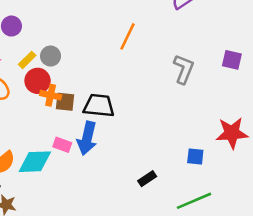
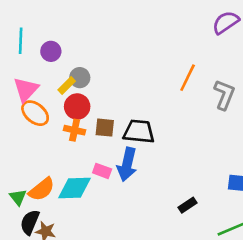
orange line: (128, 36) -> (188, 78), moved
gray circle: (51, 56) -> (80, 78), moved
orange cross: (51, 95) -> (75, 130), moved

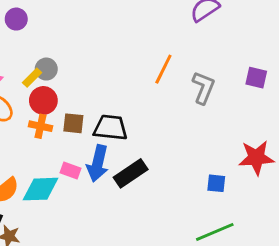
purple circle: (51, 51) -> (16, 19), moved
black rectangle: (188, 205) -> (131, 173), moved, size x1.6

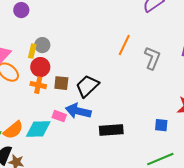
yellow rectangle: (32, 78) -> (32, 51), turned -32
black trapezoid: (111, 128) -> (87, 86), turned -50
blue arrow: (98, 163) -> (78, 111), turned 90
black rectangle: (131, 173) -> (111, 130), moved, turned 30

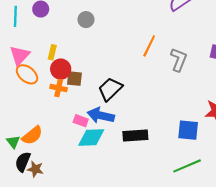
gray circle: (42, 45) -> (86, 20), moved
brown square: (61, 83) -> (74, 79), moved
blue square: (161, 125) -> (188, 130), size x1.5
cyan diamond: (38, 129) -> (91, 138), moved

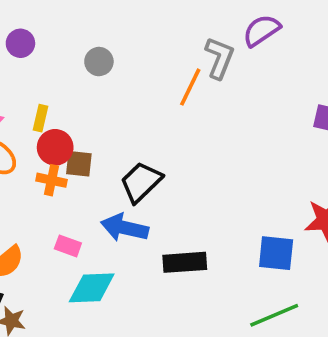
orange line: (149, 46) -> (190, 87), moved
gray L-shape: (179, 60) -> (219, 58), moved
pink rectangle: (81, 121) -> (68, 246), moved
cyan diamond: (91, 138) -> (92, 288), moved

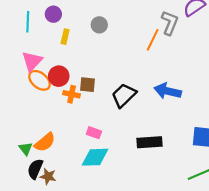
yellow rectangle: (41, 118) -> (65, 37), moved
red circle: (55, 147) -> (59, 76), moved
blue arrow: (125, 228) -> (168, 91), moved
pink rectangle: (68, 246) -> (94, 133), moved

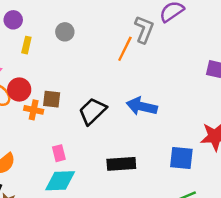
pink rectangle: (94, 133) -> (59, 153), turned 56

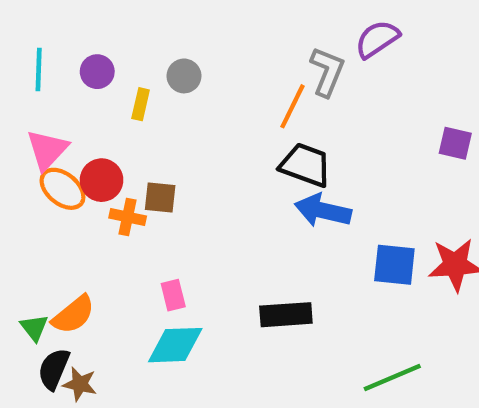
purple circle: (13, 20) -> (97, 72), moved
yellow rectangle: (26, 45) -> (141, 104), moved
black trapezoid: (92, 111) -> (306, 165), moved, turned 64
blue square: (181, 158) -> (394, 265), moved

